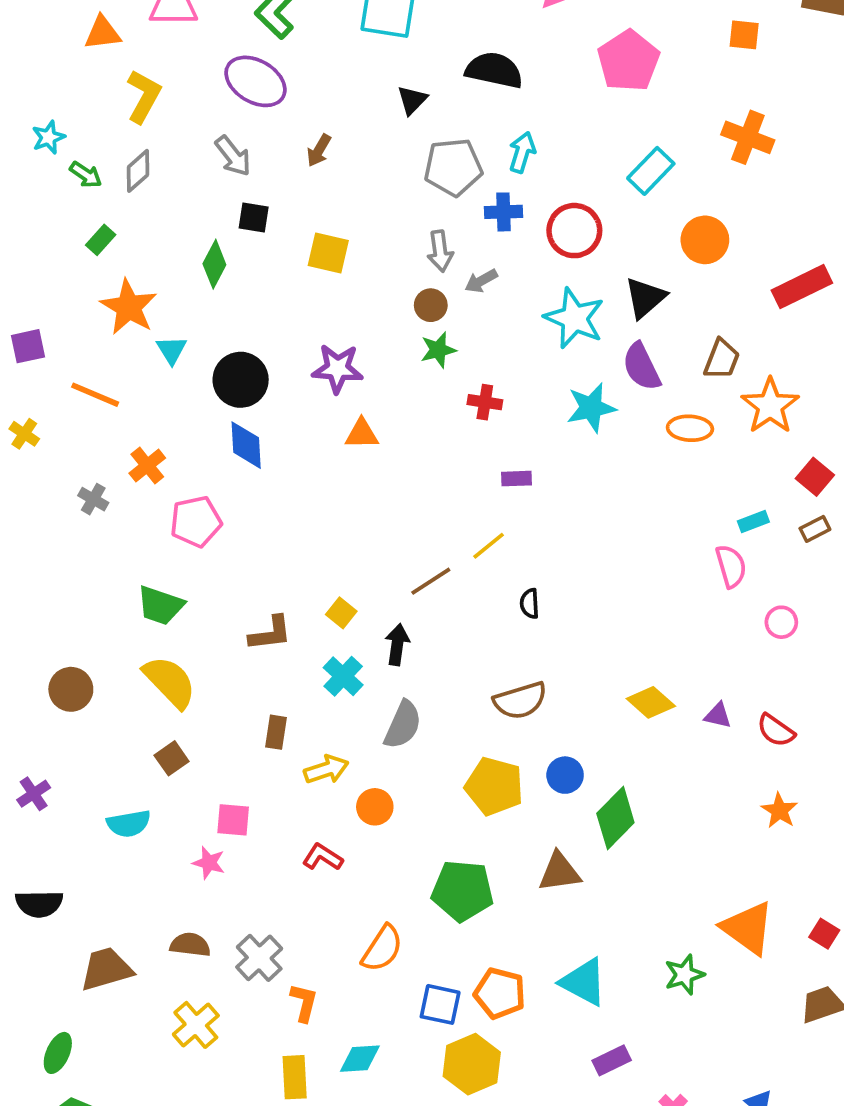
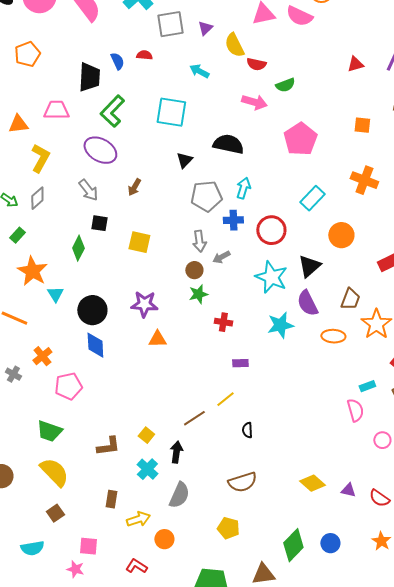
blue circle: (565, 775) -> (330, 543), moved
yellow pentagon: (494, 786) -> (228, 528), size x0.7

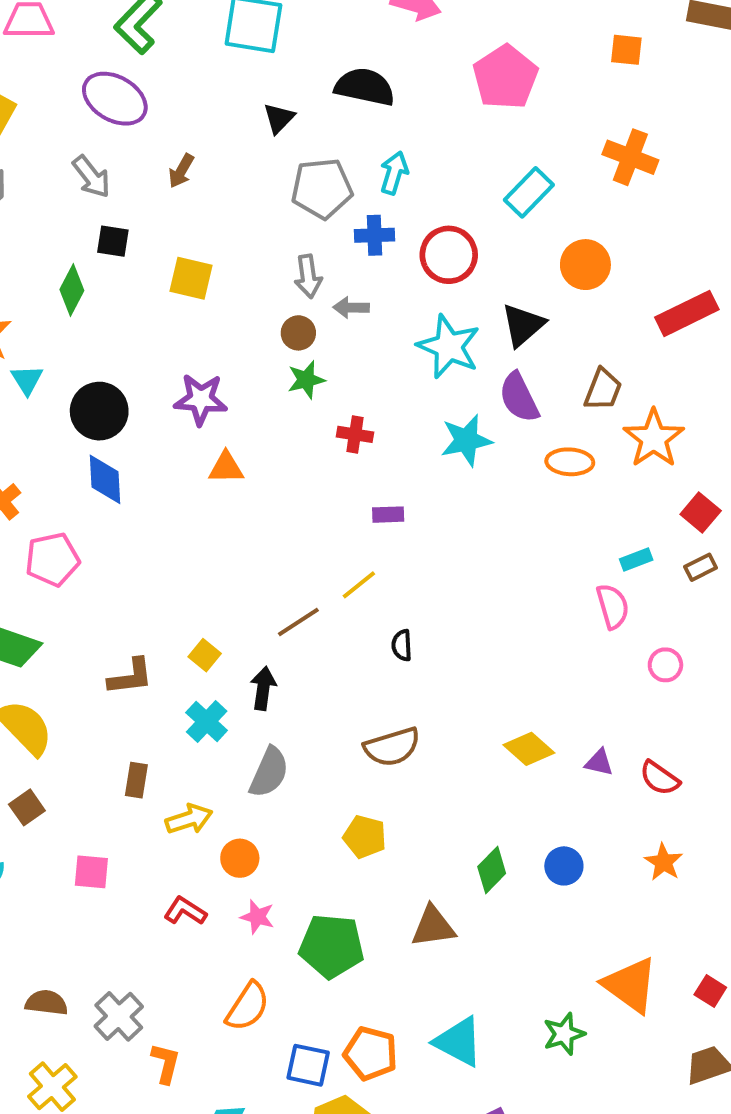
gray arrow: (221, 257) -> (351, 308), turned 30
green diamond: (293, 545) -> (492, 870), size x0.7
pink star: (75, 569) -> (257, 917), moved

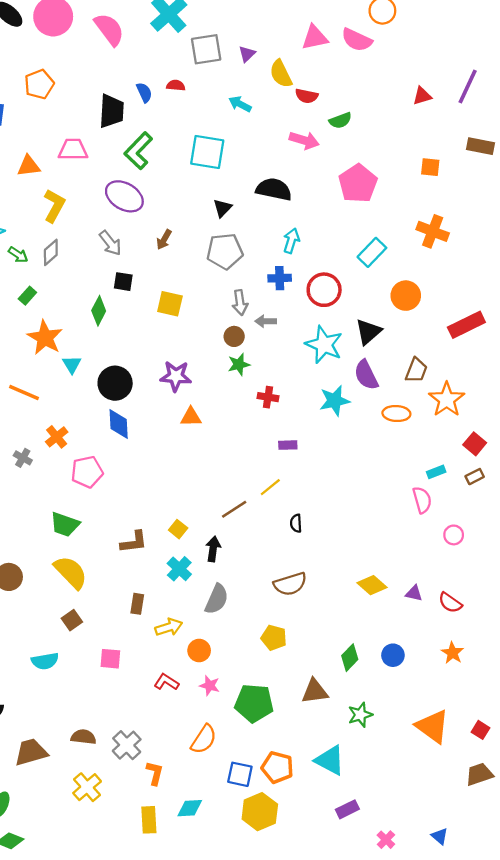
gray pentagon: (322, 188) -> (225, 251), moved
green star: (564, 1034) -> (360, 715), moved

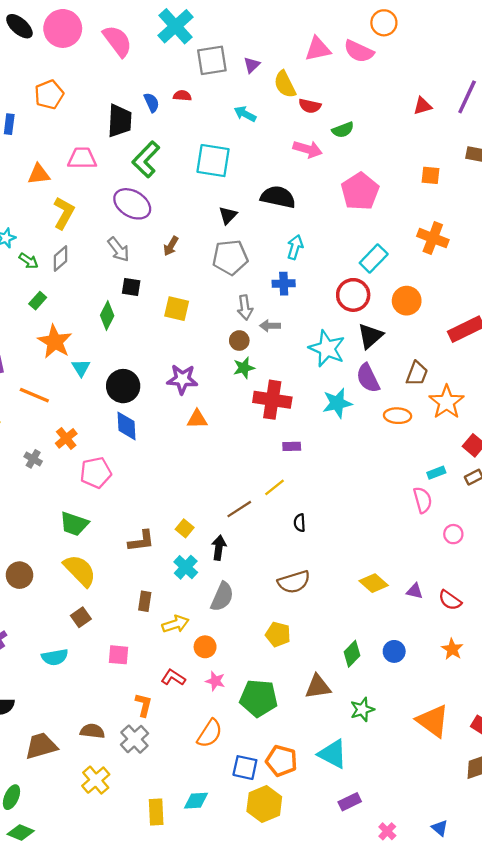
red circle: (324, 290) -> (353, 295), moved
red cross: (268, 397) -> (272, 400), size x1.8
orange L-shape: (155, 773) -> (144, 705), moved

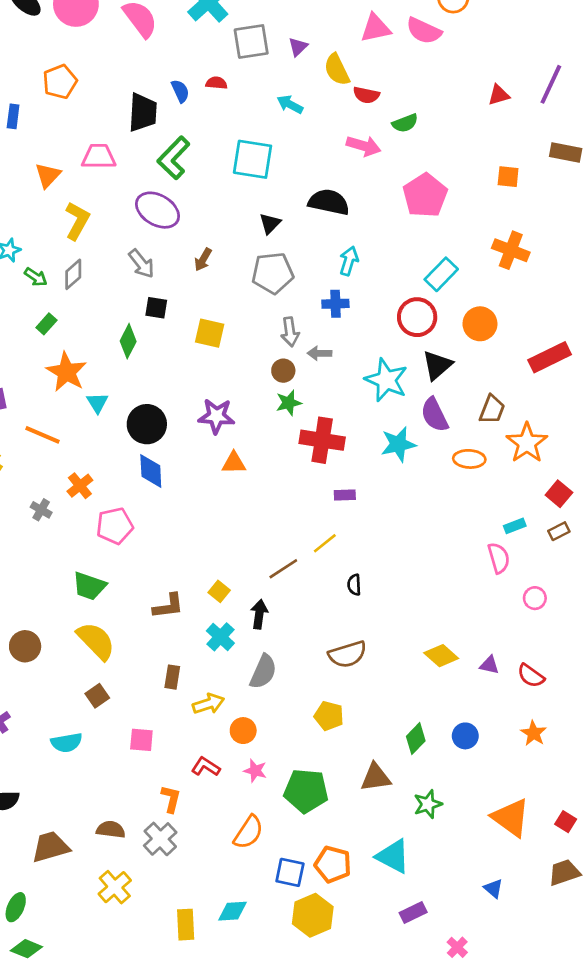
orange triangle: (39, 174) -> (48, 175), turned -40
blue triangle: (440, 828) -> (493, 888), moved

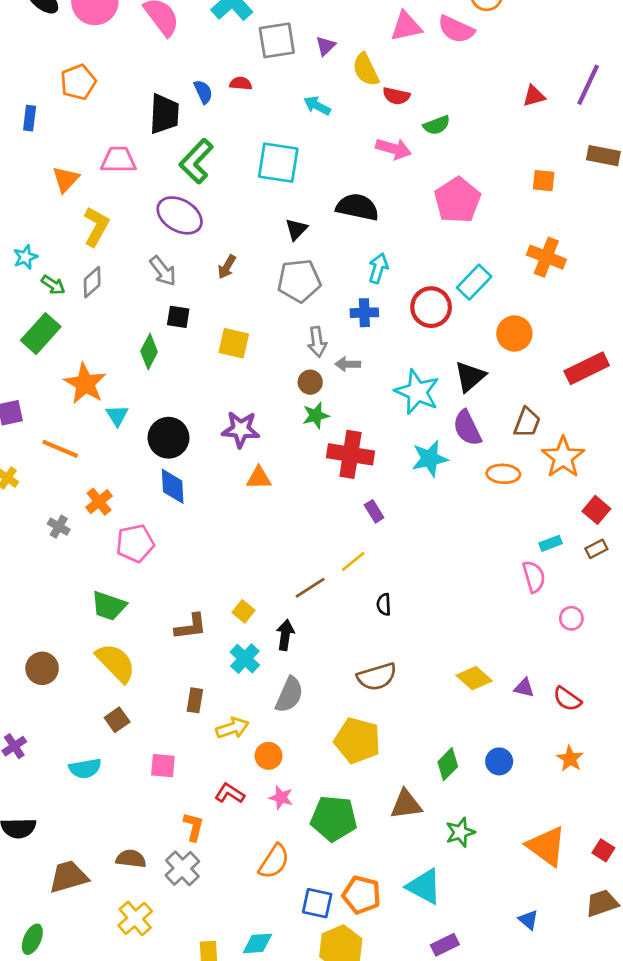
red circle: (417, 317) -> (431, 307), moved
green rectangle: (46, 324) -> (41, 334), moved, size x1.8
purple rectangle: (345, 495) -> (374, 511), turned 60
yellow pentagon: (329, 716) -> (357, 741), size x1.5

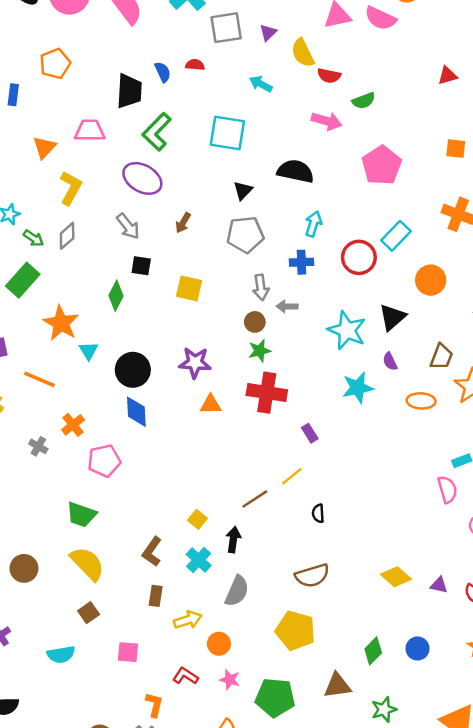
purple semicircle: (467, 428) -> (390, 361), size x0.6
red cross: (350, 454) -> (267, 393), moved
brown L-shape: (191, 627) -> (152, 552), moved, turned 132

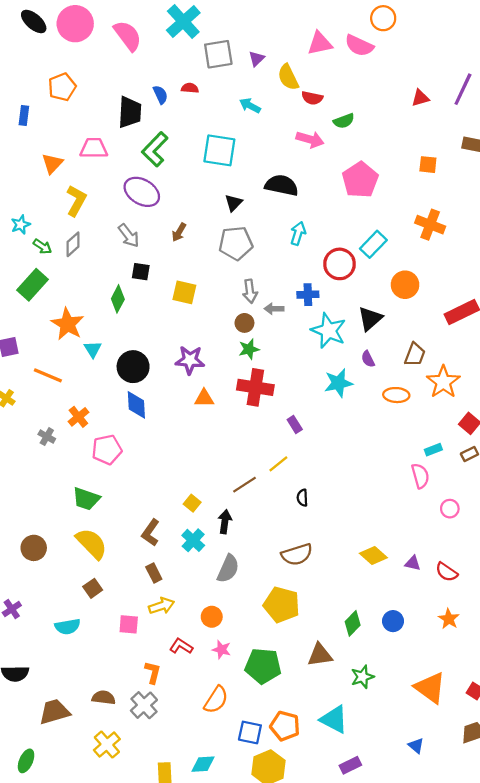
blue cross: (301, 262) -> (308, 295), moved
brown rectangle: (156, 596) -> (154, 573), turned -36
yellow arrow: (188, 620) -> (161, 606), moved

